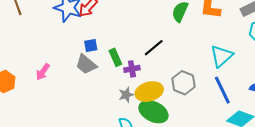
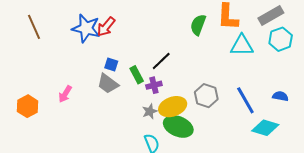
blue square: (91, 45) -> (111, 65), turned 32
black line: (154, 48) -> (161, 61), moved
cyan triangle: (221, 56) -> (242, 45), moved, turned 45

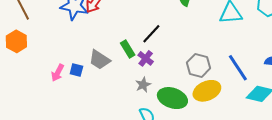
blue square: (111, 65) -> (76, 70), moved
purple cross: (154, 85) -> (146, 58), turned -35
orange hexagon: (28, 106) -> (16, 41), moved
yellow ellipse: (173, 107) -> (207, 91), moved

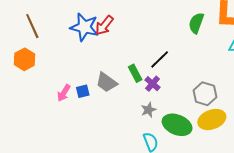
blue square: (76, 70) -> (83, 91), turned -32

